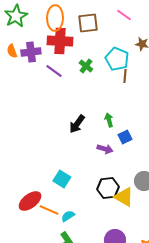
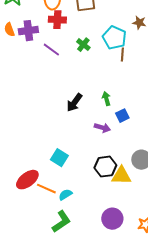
red cross: (60, 41) -> (57, 20), size x0.7
yellow triangle: (124, 197) -> (121, 176), turned -30

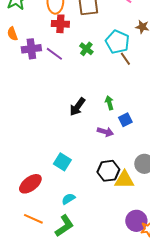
purple cross: (28, 31) -> (31, 49), moved
brown line: (122, 55) -> (125, 59), turned -40
orange line: (46, 189) -> (33, 219), moved
purple circle: (112, 219) -> (136, 221), moved

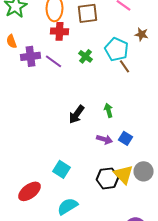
blue square: (125, 120) -> (126, 138), moved, turned -32
yellow triangle: (124, 180) -> (124, 174), moved, turned 45
cyan semicircle: (68, 199) -> (68, 206), size x1.5

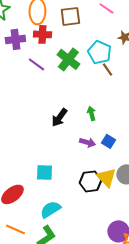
purple cross: (30, 56) -> (15, 39), moved
green cross: (86, 56) -> (68, 59), size x1.6
cyan square: (62, 169) -> (44, 172), turned -30

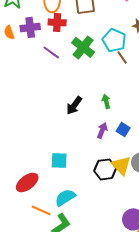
purple arrow: (87, 142) -> (102, 130), turned -84
orange line: (15, 229) -> (41, 210), moved

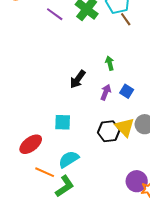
black arrow: (74, 105) -> (78, 79), moved

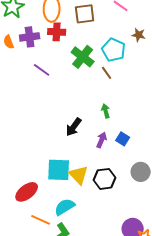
purple line: (55, 14) -> (42, 70), moved
brown line: (126, 19) -> (107, 73), moved
cyan square: (63, 122) -> (59, 170), size x1.4
yellow triangle: (125, 127) -> (79, 175), moved

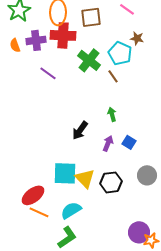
red cross: (57, 32) -> (63, 35), size x1.4
brown star: (139, 35) -> (137, 38), moved
orange line: (41, 220) -> (39, 212), moved

